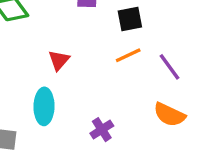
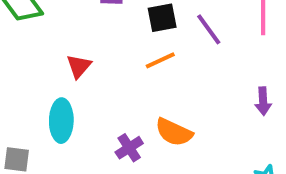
purple line: (169, 67) -> (209, 29), moved
orange semicircle: (169, 115) -> (174, 132), moved

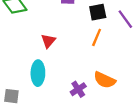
orange line: (160, 60) -> (97, 37), turned -42

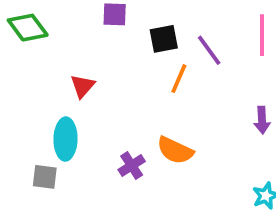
orange line: (97, 37) -> (179, 79), moved
gray square: (11, 96) -> (45, 177), moved

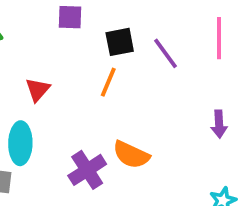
orange line: (179, 79) -> (108, 82), moved
purple cross: (132, 166) -> (87, 170), size x1.4

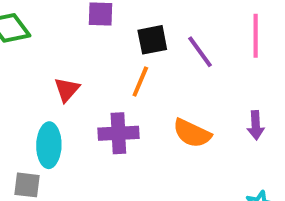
orange semicircle: (131, 155) -> (192, 133), moved
purple cross: (87, 170) -> (118, 133), moved, turned 30

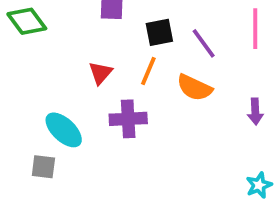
red triangle: (67, 90) -> (101, 73), moved
orange semicircle: (192, 133) -> (194, 88), moved
cyan ellipse: (49, 145) -> (64, 130), turned -48

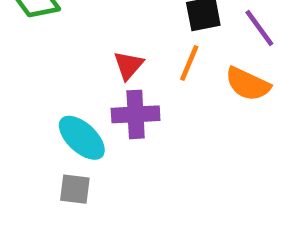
purple cross: (128, 119) -> (136, 114), moved
gray square: (43, 167) -> (75, 189), moved

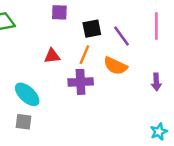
red triangle: (129, 65) -> (52, 56), turned 42
purple cross: (136, 114) -> (81, 82), moved

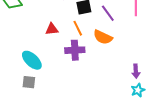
orange line: (84, 55) -> (78, 28), turned -49
purple arrow: (156, 82) -> (136, 71), moved

